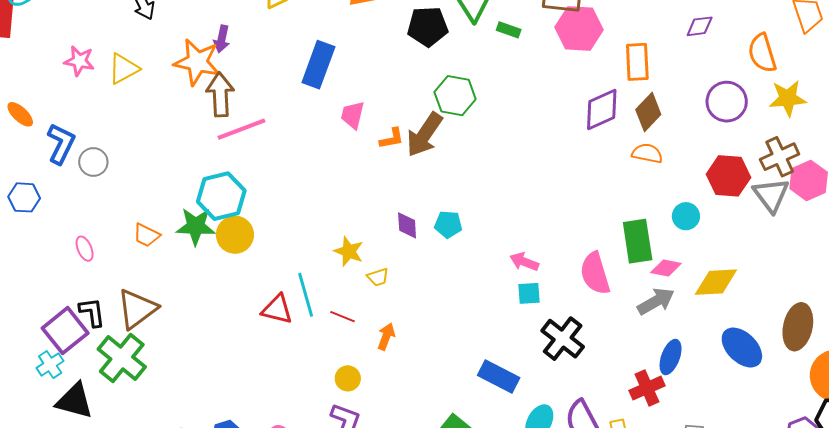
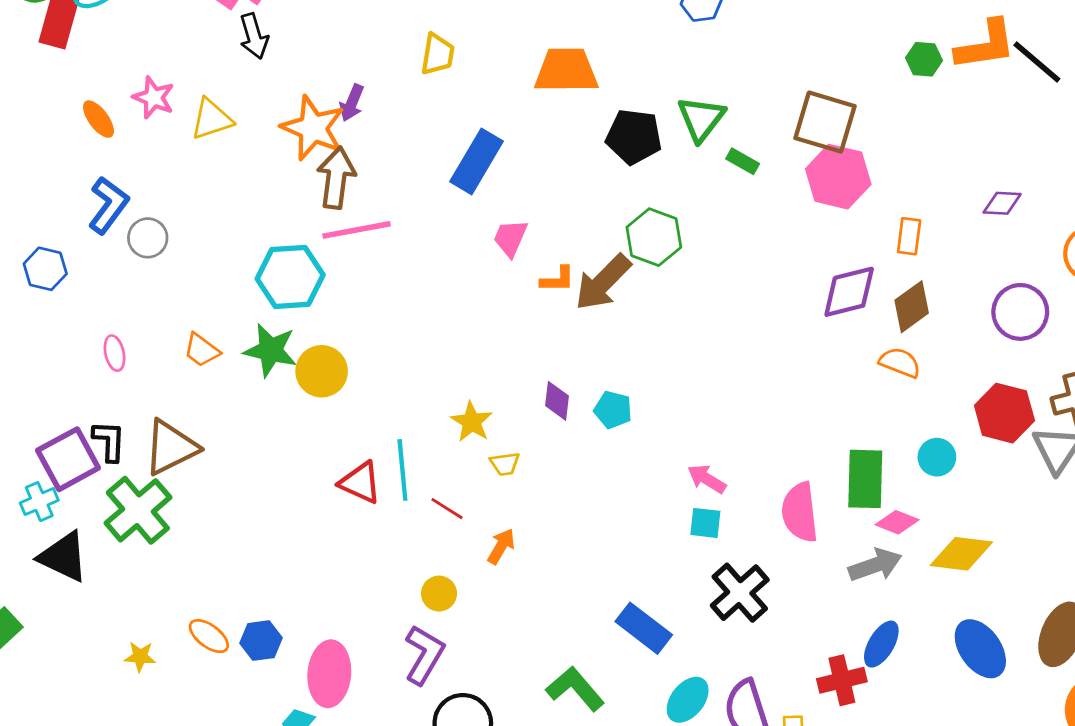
orange rectangle: (637, 62) -> (909, 236), size x0.7
orange ellipse: (20, 114) -> (98, 119), moved
cyan hexagon: (221, 196) -> (290, 277), moved

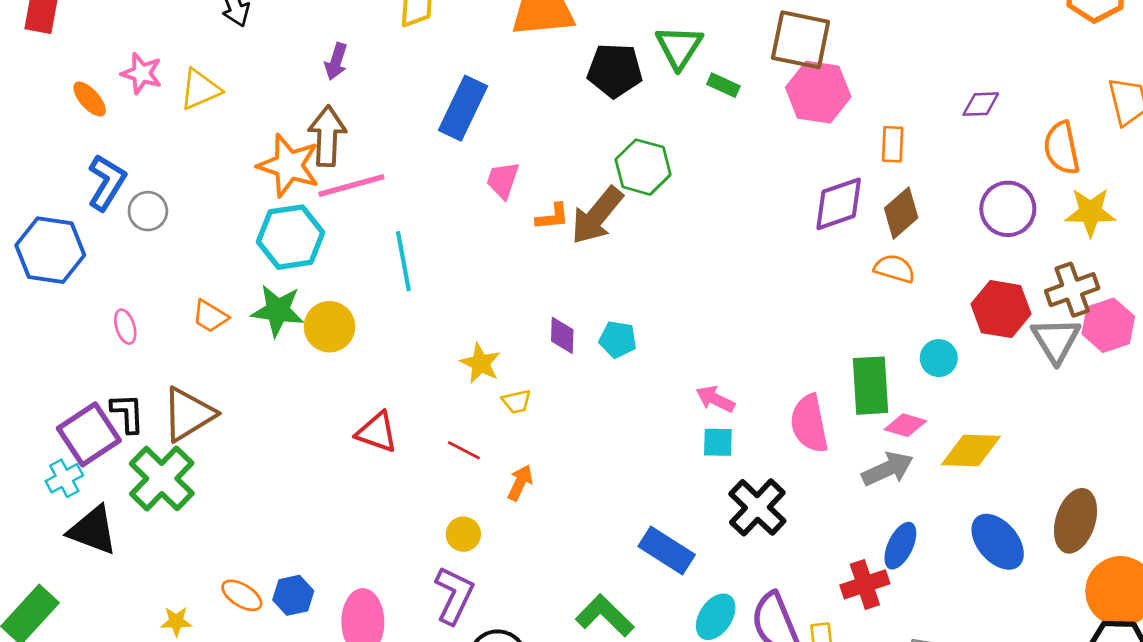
orange star: (313, 128) -> (289, 165), moved
blue hexagon: (45, 269) -> (50, 250), size x1.6
cyan line: (402, 470) -> (403, 261), moved

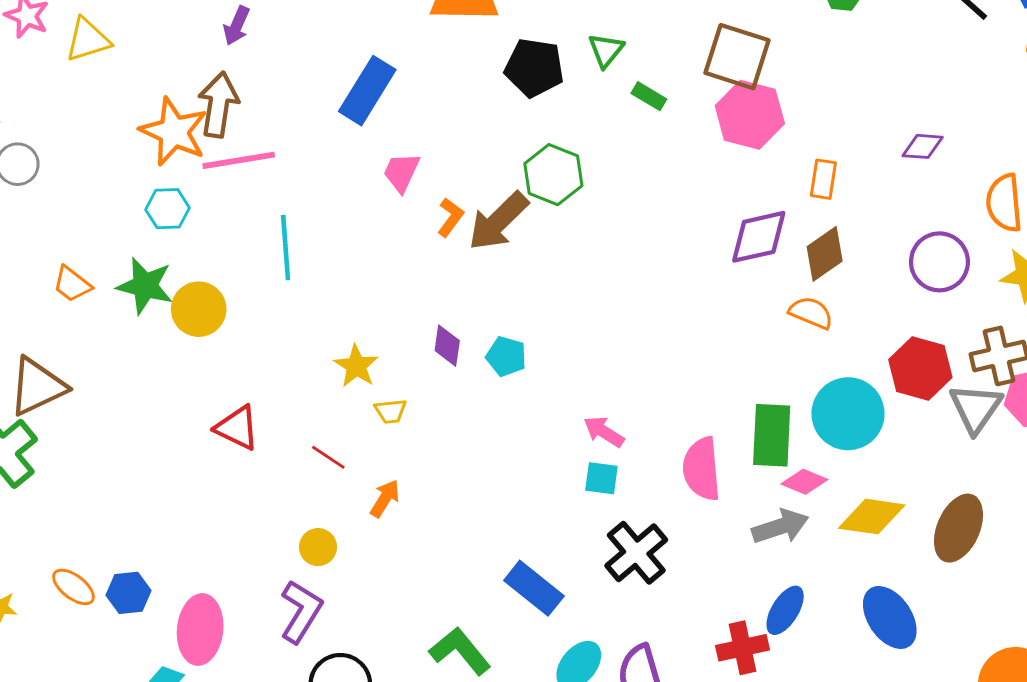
green triangle: (679, 47) -> (606, 50), size x0.7
orange L-shape: (552, 217) -> (450, 217), turned -54
cyan hexagon: (291, 237) -> (167, 209), size x0.6
cyan circle: (939, 358) -> (848, 414), size x1.8
brown ellipse: (1076, 521) -> (959, 528), moved

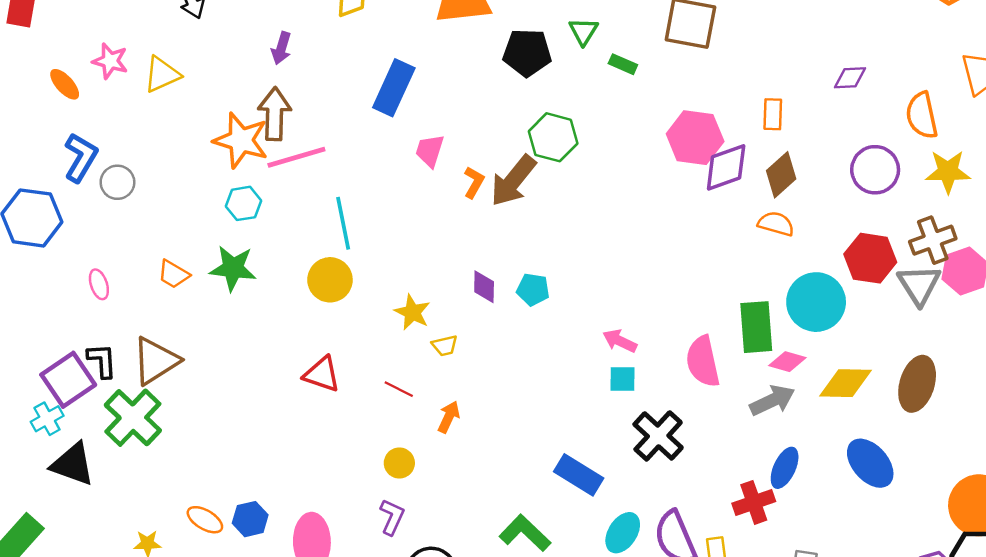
pink hexagon: (750, 115) -> (695, 138), moved
yellow circle: (199, 309) -> (330, 280), moved
purple L-shape: (301, 611) -> (392, 517), size x0.7

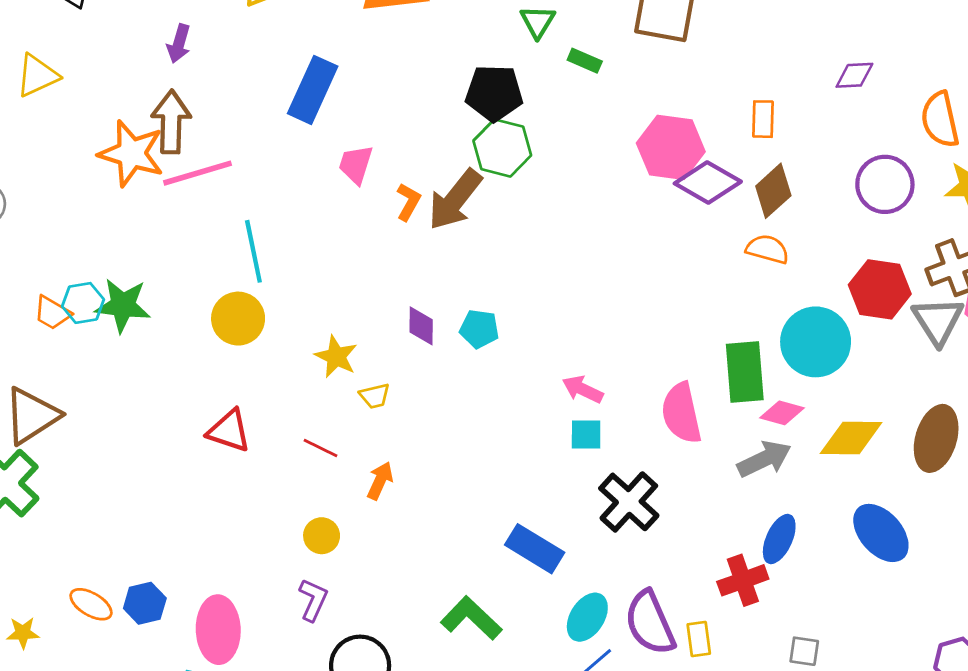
black pentagon: (527, 53) -> (494, 93), moved
purple diamond: (726, 167) -> (708, 182), turned 50
cyan hexagon: (243, 203) -> (83, 303), moved

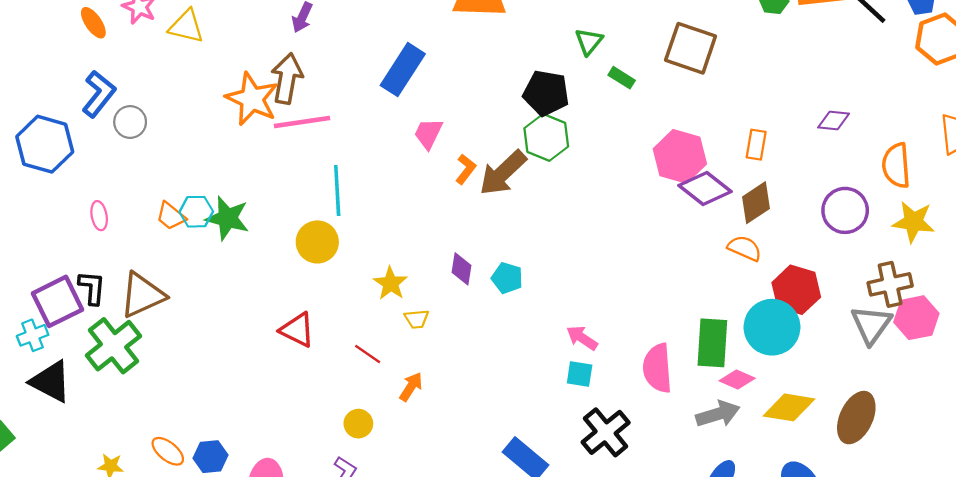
yellow triangle: (37, 76) -> (186, 26), turned 30
red hexagon: (880, 289) -> (796, 290), moved

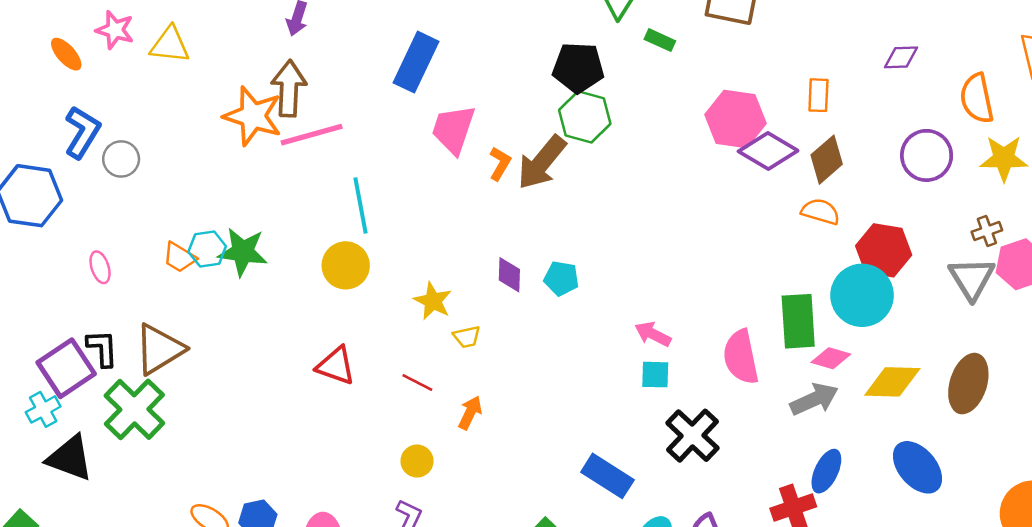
pink trapezoid: (428, 134) -> (453, 129), size x1.4
brown cross: (890, 284) -> (987, 231), size x0.6

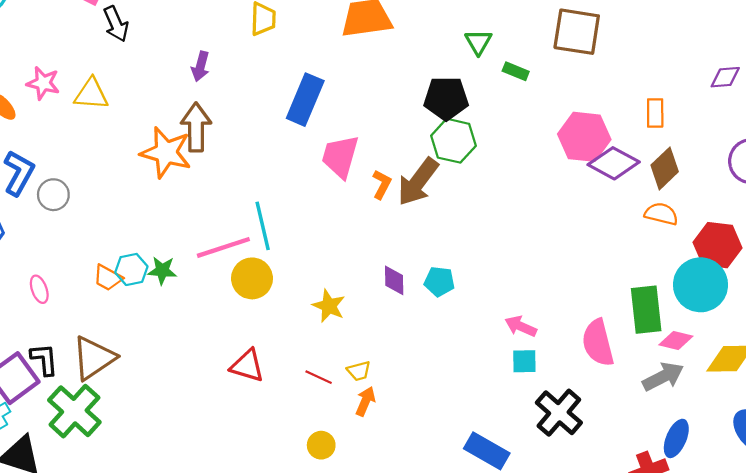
pink line: (312, 135) -> (223, 247), moved
green star: (243, 252) -> (162, 271), size x0.7
yellow trapezoid: (467, 337) -> (359, 371), moved

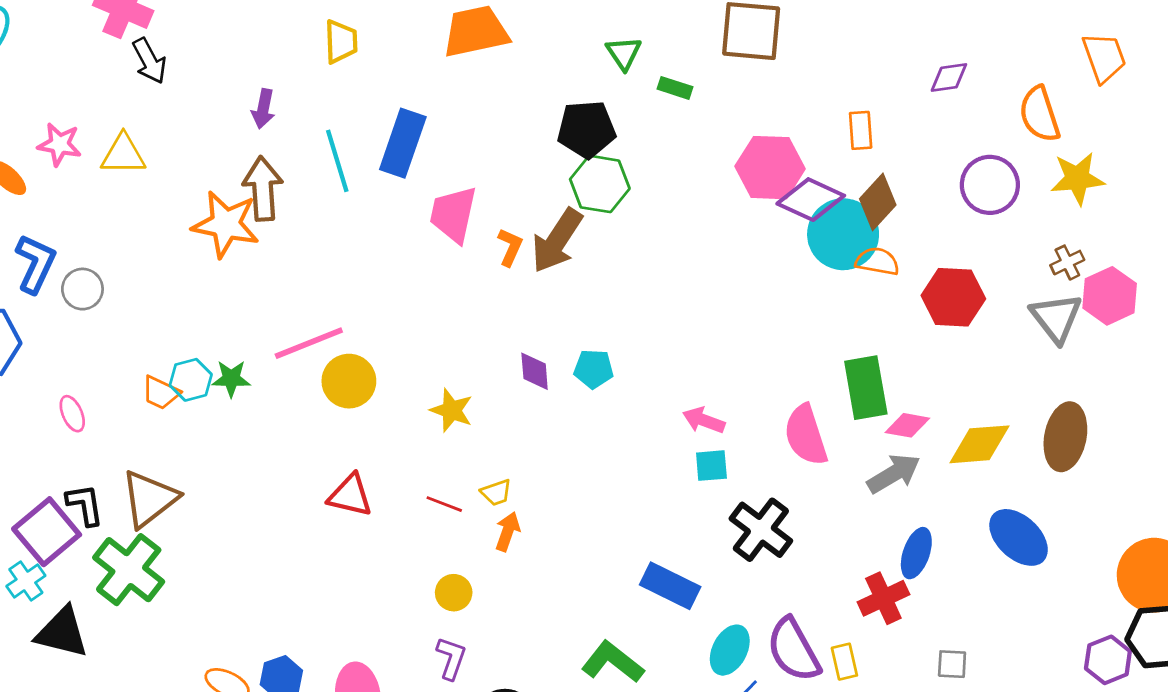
cyan line: (263, 226) -> (337, 161), moved
cyan circle: (700, 285) -> (843, 234), moved

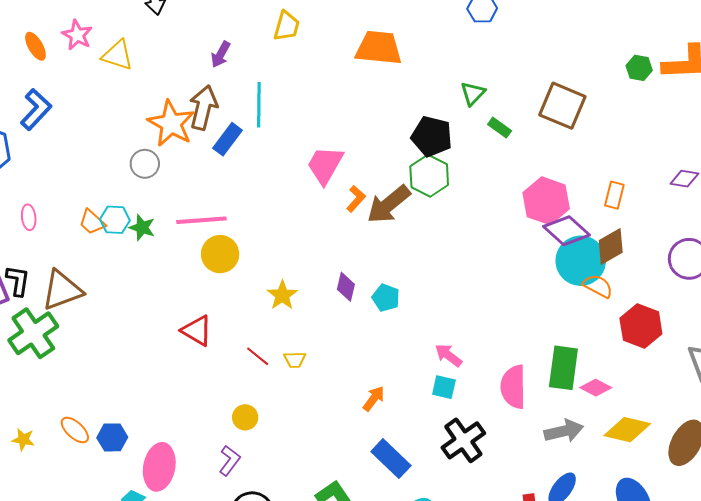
blue rectangle: (403, 143) -> (227, 139), moved, size x0.7
gray circle: (82, 289) -> (145, 164), moved
pink diamond: (907, 425) -> (596, 388), moved
orange arrow: (507, 532) -> (374, 399), moved

